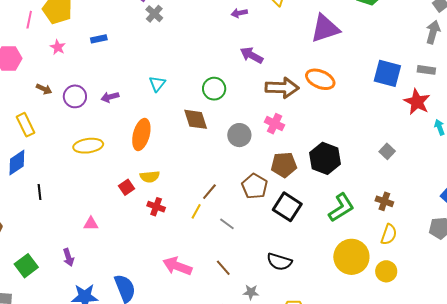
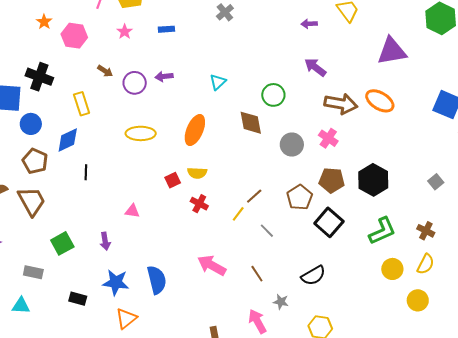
purple arrow: (110, 97) -> (164, 76), moved
yellow circle: (351, 257) -> (392, 269), moved, size x0.6
black semicircle: (279, 262) -> (313, 276), turned -55

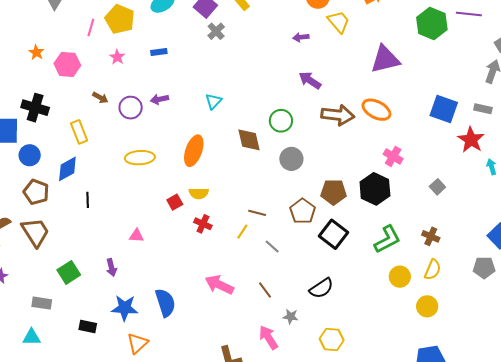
green circle: (273, 95) -> (281, 121), moved
pink cross: (328, 138) -> (393, 156), moved
brown line: (254, 196) -> (257, 213), turned 60

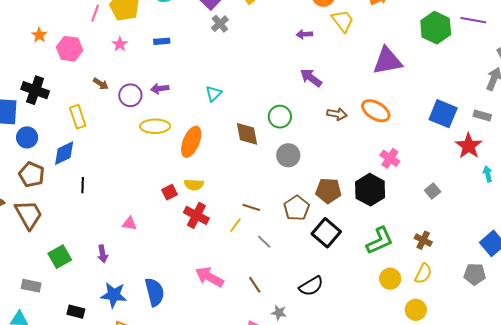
brown arrow: (338, 115) -> (337, 114), size x0.6
yellow ellipse: (140, 158) -> (155, 126), moved
red cross: (203, 224) -> (196, 215), size x1.4

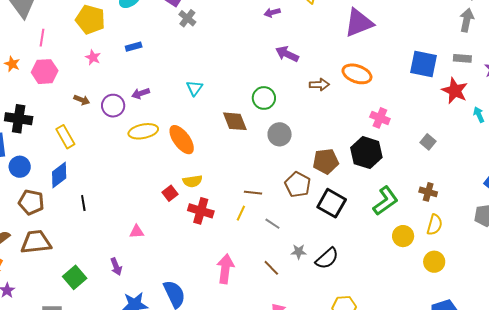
pink line: (95, 13) -> (42, 38), moved
orange ellipse: (191, 142) -> (182, 140), turned -48
brown trapezoid: (29, 215) -> (36, 242), turned -56
pink arrow: (209, 277) -> (225, 269), turned 80
gray star: (279, 313) -> (299, 252), moved

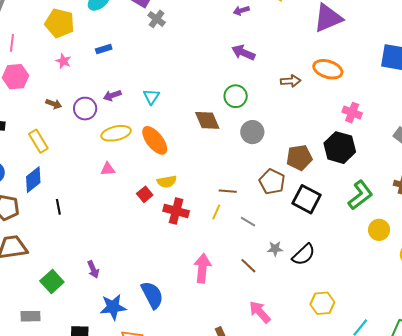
purple arrow: (287, 54) -> (243, 53), moved
cyan triangle: (194, 88) -> (151, 97), moved
pink triangle: (137, 232) -> (108, 169), moved

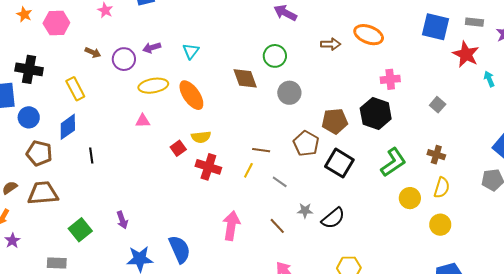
pink cross: (352, 113) -> (390, 79), turned -30

